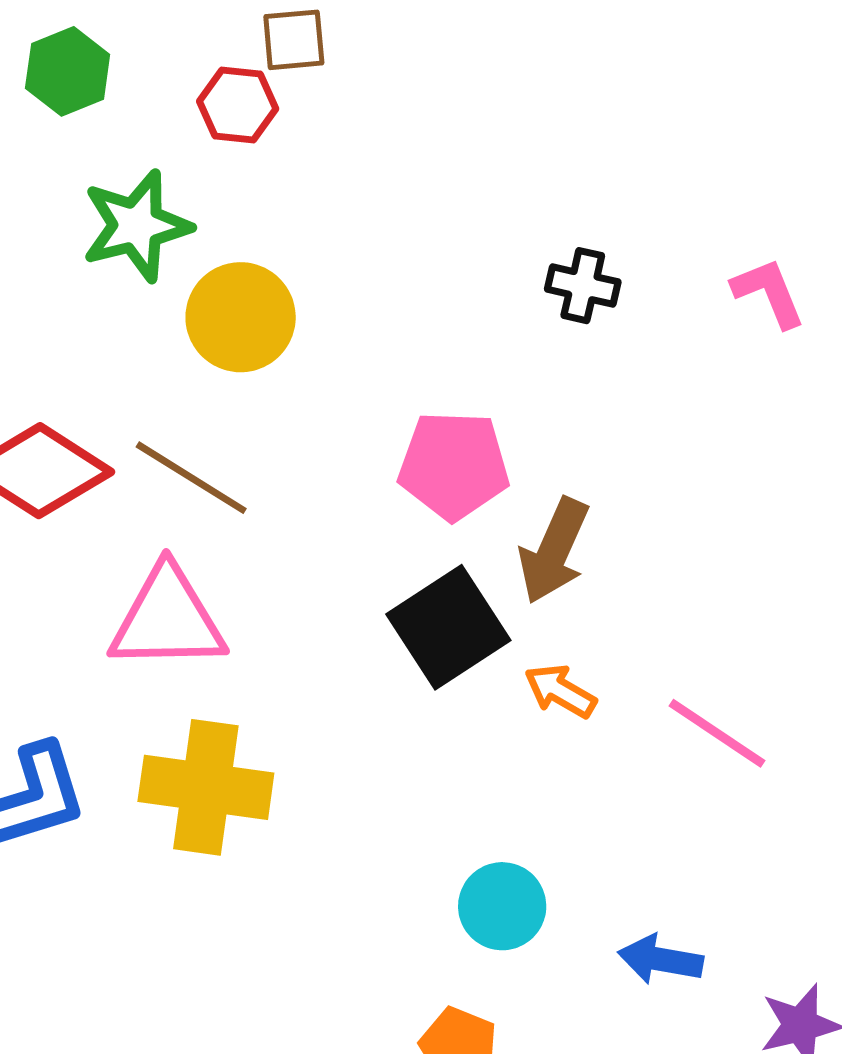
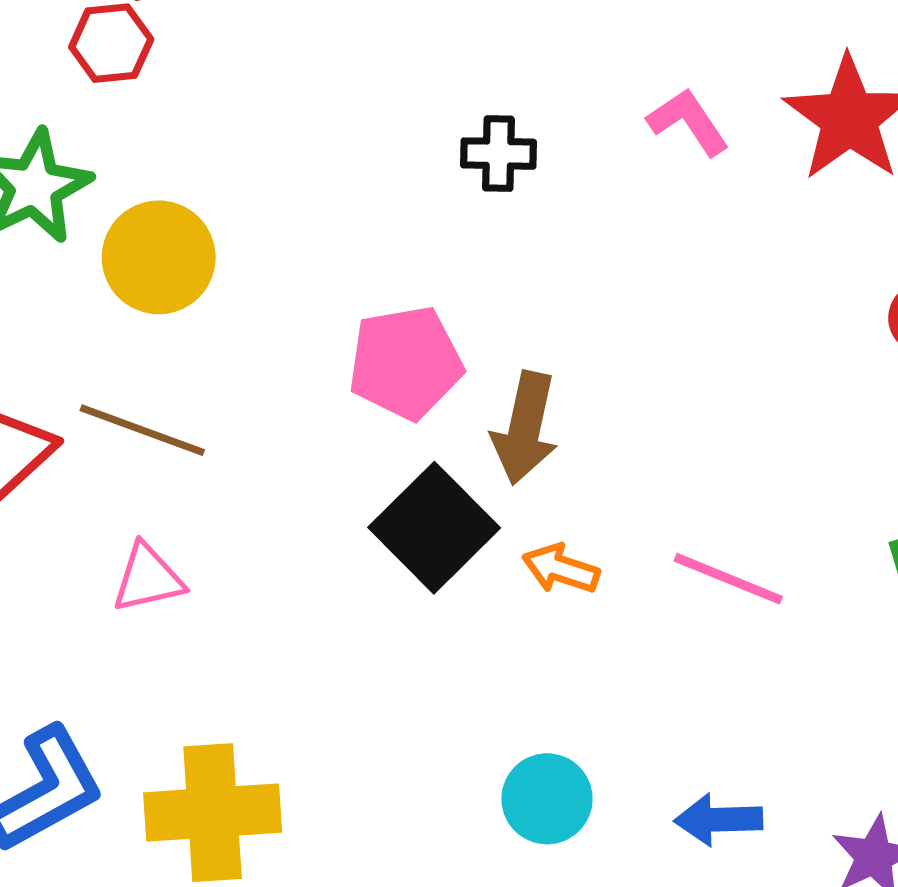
pink triangle: (168, 619) -> (148, 578), size x0.6
yellow cross: (206, 787) -> (213, 813), moved

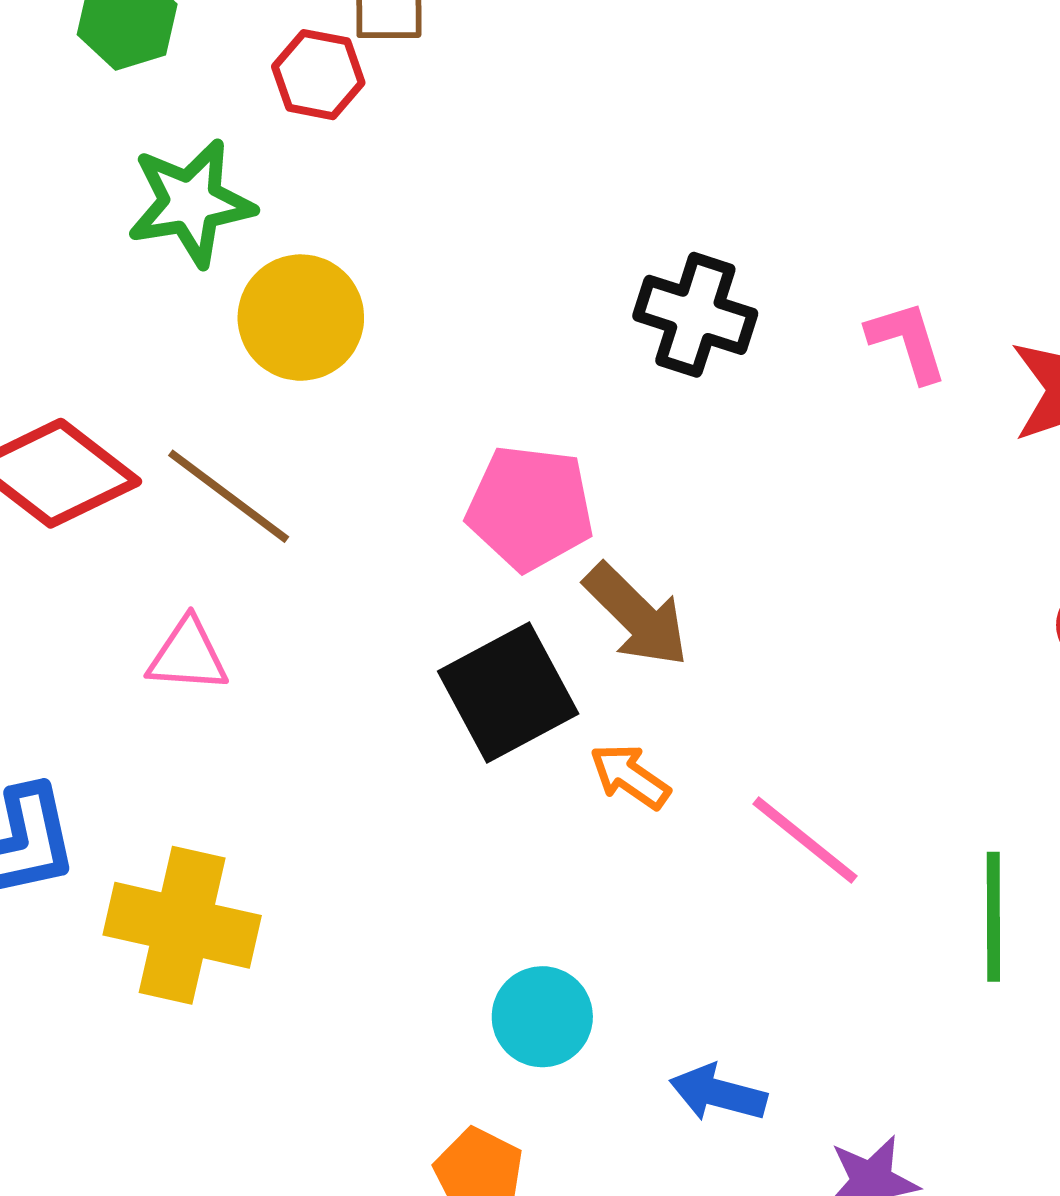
black cross: (498, 154) -> (695, 315), size x1.4
brown arrow: (525, 428) -> (636, 615), turned -74

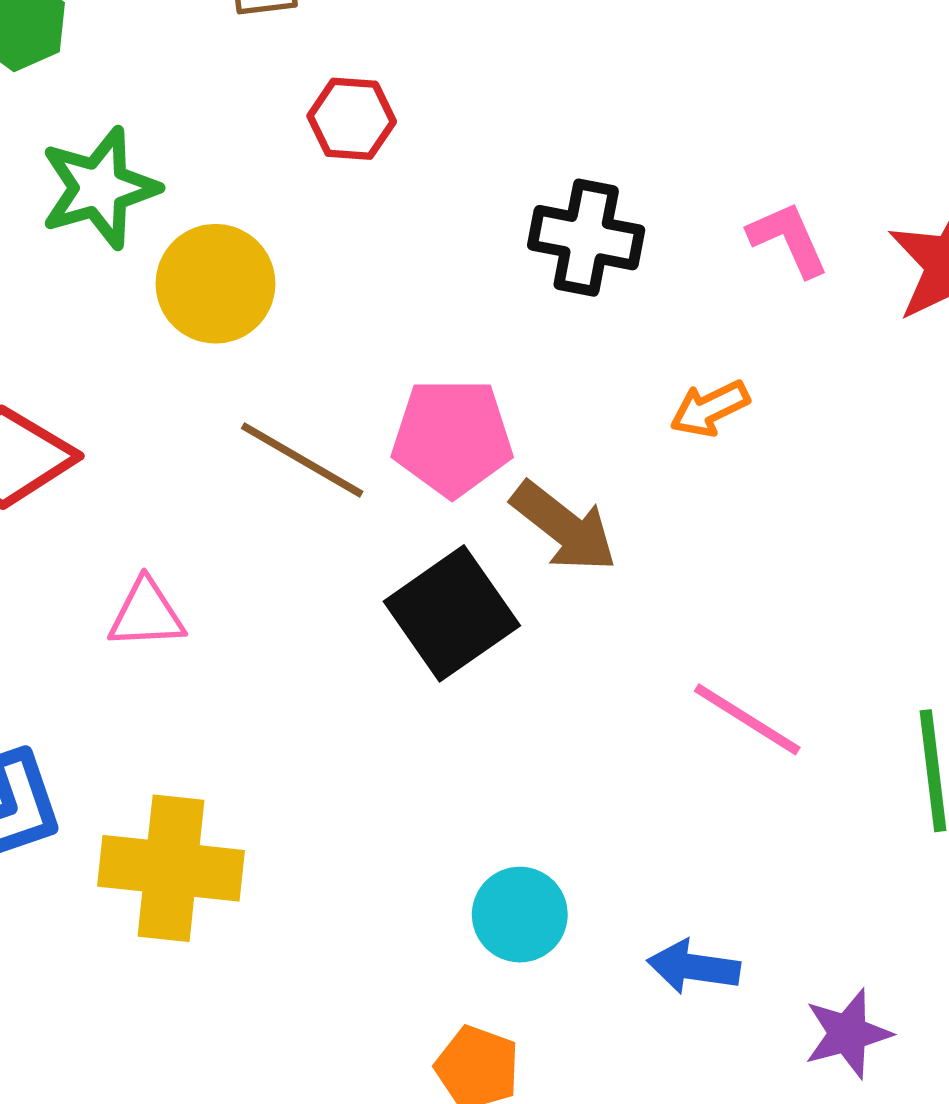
red hexagon: (318, 75) -> (352, 119), moved
brown line: (229, 496) -> (302, 460), moved
orange arrow: (630, 776) -> (710, 408), moved, turned -54

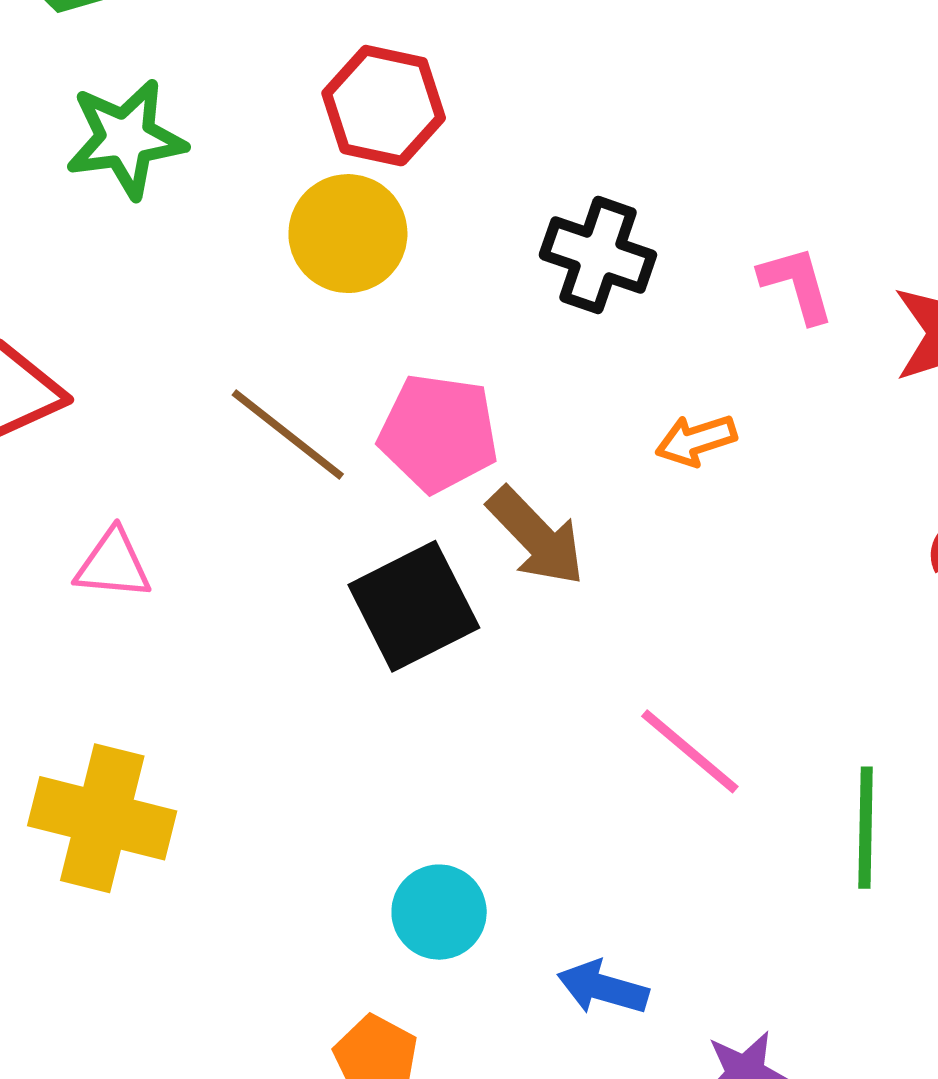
red hexagon: (352, 119) -> (384, 106), size x1.4
yellow circle: (216, 284) -> (348, 234), moved

